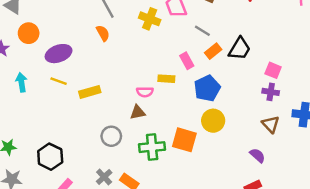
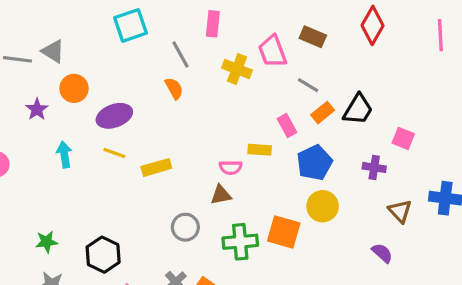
purple cross: (271, 92) -> (374, 167), moved

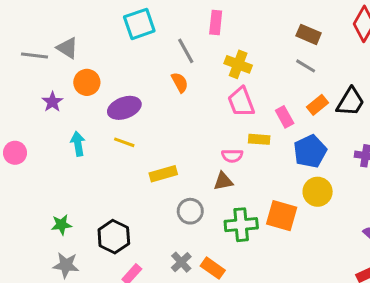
pink trapezoid: (273, 51) -> (241, 102), moved
gray line: (308, 85) -> (306, 66), moved
yellow rectangle: (156, 167) -> (163, 174), moved

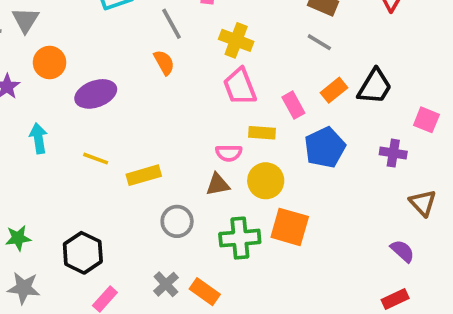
gray triangle: (67, 48) -> (25, 20), turned 30
yellow line: (124, 142) -> (96, 159), moved
yellow circle: (318, 192) -> (266, 181), moved

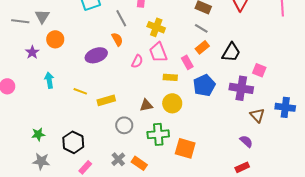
orange rectangle: (334, 90) -> (202, 47), moved
purple ellipse: (96, 94) -> (96, 55), moved
pink semicircle: (229, 153) -> (137, 61), moved, turned -64
purple cross: (393, 153) -> (241, 88), size x1.6
orange square: (290, 227) -> (185, 148), moved

